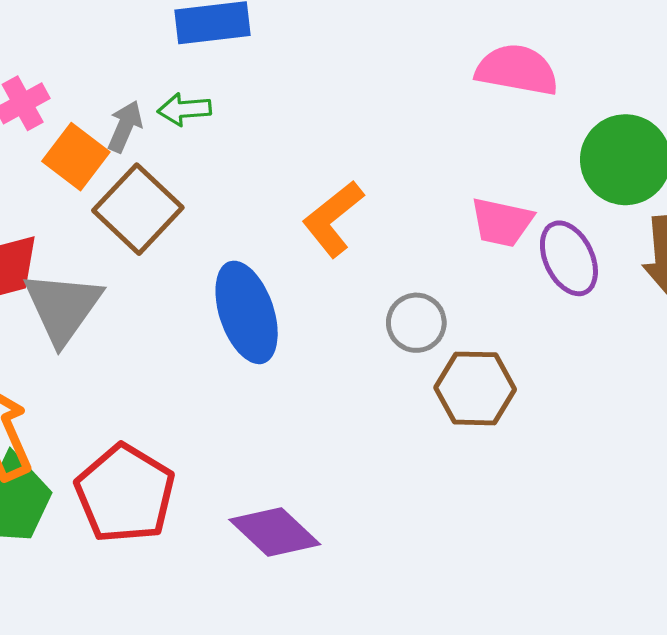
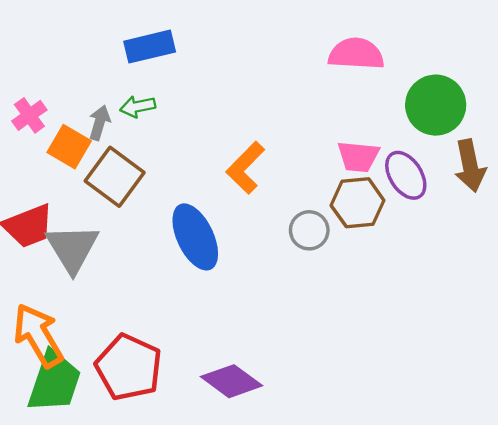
brown hexagon: (475, 388) -> (358, 203), moved

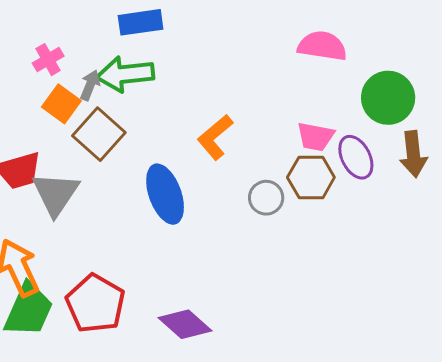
green arrow: (138, 107) -> (125, 74), size x1.8
pink cross: (29, 115) -> (48, 60), moved

